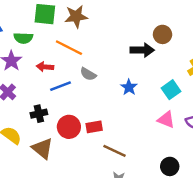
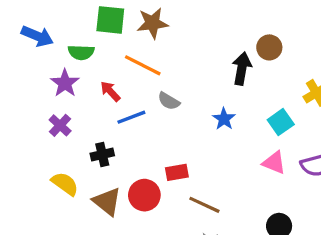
black arrow: (142, 50) -> (242, 69), turned -80
red arrow: (45, 67) -> (110, 91), turned 42
red circle: (69, 127) -> (144, 195), moved

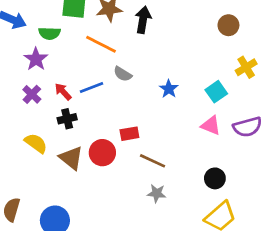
brown circle: (269, 47) -> (228, 25), moved
black arrow: (242, 69) -> (143, 20), moved
red arrow: (110, 91) -> (63, 92), moved

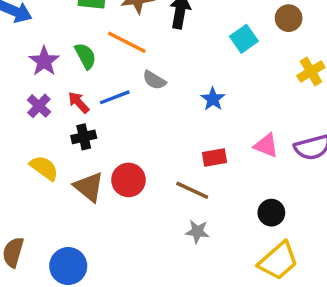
green semicircle: (49, 33) -> (85, 56), moved, turned -120
cyan square: (216, 92) -> (244, 39), moved
red rectangle: (129, 134) -> (215, 158), moved

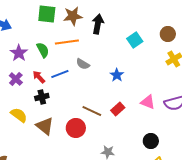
brown circle: (289, 18) -> (168, 34), moved
orange line: (127, 42) -> (67, 42), turned -35
red rectangle: (215, 158) -> (118, 109), turned -32
red circle: (128, 180) -> (76, 128), moved
brown line: (192, 190) -> (92, 111), moved

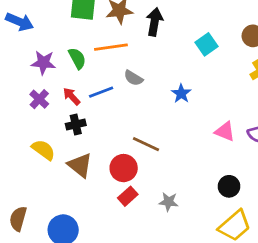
purple star: (19, 53) -> (43, 63), turned -30
red rectangle: (118, 109) -> (128, 196), moved

